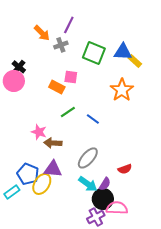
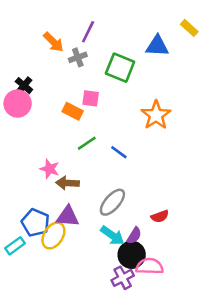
blue triangle: (123, 52) -> (157, 46), moved
yellow rectangle: (135, 61) -> (189, 28), moved

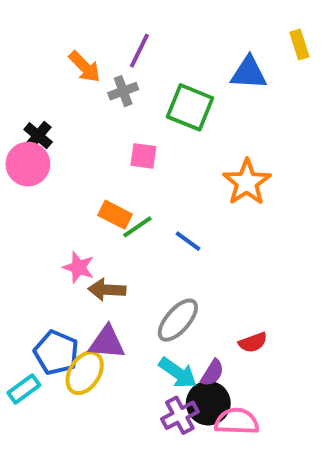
yellow rectangle: (189, 28) -> (299, 44), turned 30
orange rectangle: (73, 111) -> (115, 215), moved
purple cross: (123, 278) -> (180, 415), moved

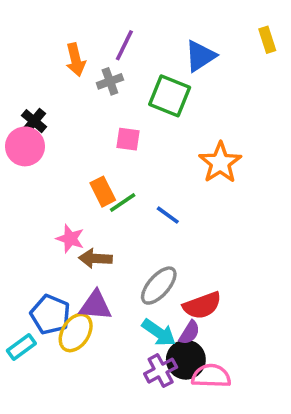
orange arrow: (85, 67) -> (76, 60), turned 32
blue triangle: (249, 73) -> (200, 56), moved, turned -36
orange rectangle: (115, 215) -> (103, 192), turned 36
red semicircle: (253, 342) -> (202, 305), moved, size x1.5

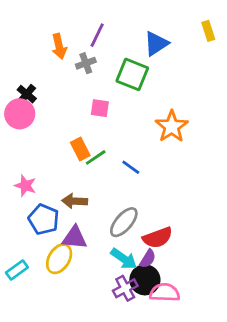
pink star: (70, 239) -> (25, 186), moved
blue pentagon: (50, 314) -> (44, 219), moved

